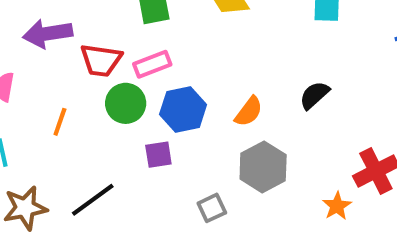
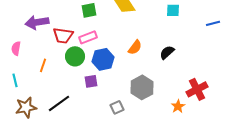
orange semicircle: (249, 112) -> (135, 47), moved

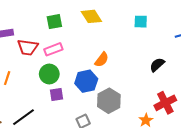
black semicircle: (167, 52) -> (157, 65), moved
green circle: (75, 56) -> (49, 74), moved
blue hexagon: (103, 59) -> (86, 81), moved

